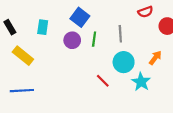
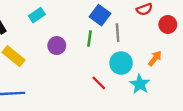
blue square: (80, 17) -> (100, 15), moved
cyan rectangle: (43, 27) -> (37, 15), moved, turned 48
purple circle: (72, 40) -> (57, 46), moved

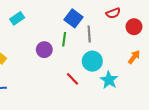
purple circle: (57, 46) -> (44, 50), moved
orange arrow: (155, 58) -> (134, 57), moved

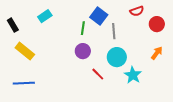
green line: (64, 39) -> (83, 28), moved
purple circle: (44, 50) -> (83, 51), moved

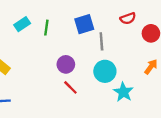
blue square: (99, 16) -> (84, 24), turned 36
green line: (83, 28) -> (46, 28), moved
red line: (98, 74) -> (70, 87), moved

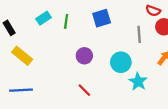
red semicircle: (128, 18) -> (153, 11), moved, turned 40
gray line: (101, 41) -> (139, 34), moved
red line: (70, 87) -> (84, 90), moved

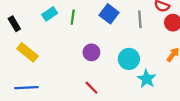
blue square: (102, 18) -> (109, 14), turned -36
gray line: (139, 34) -> (140, 19), moved

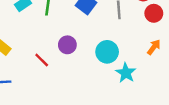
red line: (91, 88) -> (42, 60), moved

